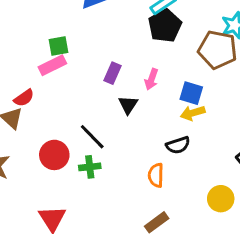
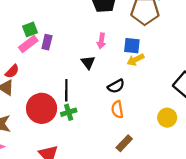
purple rectangle: (112, 73) -> (47, 42), moved
black line: (92, 137) -> (66, 90), turned 55
black semicircle: (178, 145) -> (116, 86), moved
red circle: (54, 155) -> (42, 108), size x1.4

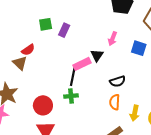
green square: (30, 29) -> (46, 24), moved
pink rectangle: (28, 44) -> (82, 64), moved
yellow arrow: (136, 60) -> (135, 113), moved, turned -63
red circle: (42, 108) -> (43, 105), moved, size x0.7

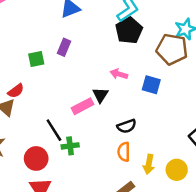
purple rectangle: (64, 30) -> (64, 47), moved
pink arrow: (113, 39) -> (119, 74), turned 88
black line: (73, 76) -> (54, 130), moved, turned -42

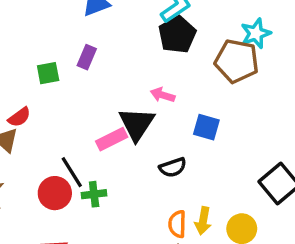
blue square: (151, 85) -> (206, 127), moved
black triangle: (100, 95) -> (137, 124), size x1.6
orange semicircle: (124, 152) -> (177, 224), moved
red circle: (36, 158) -> (55, 193), moved

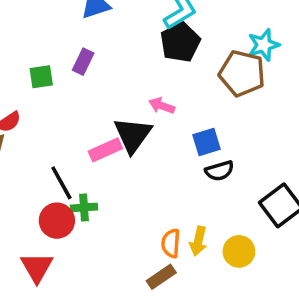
blue square: (206, 127) -> (207, 142), turned -36
black semicircle: (173, 167) -> (219, 171), moved
red circle: (55, 193) -> (57, 221), moved

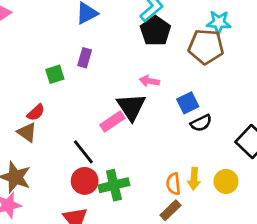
cyan star: (264, 45) -> (219, 22), turned 30
green cross: (84, 207) -> (114, 185), moved, size x1.5

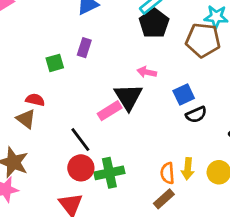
red semicircle: (36, 113) -> (35, 100), turned -126

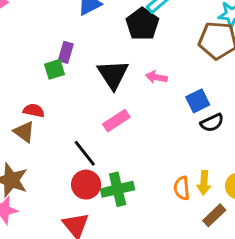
black pentagon: (154, 23) -> (142, 24), moved
purple rectangle: (84, 48) -> (66, 52), moved
black triangle: (128, 97) -> (113, 74), moved
brown rectangle: (164, 199) -> (214, 215), moved

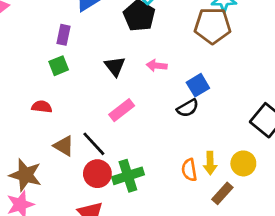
purple rectangle: (66, 52) -> (64, 35), moved
black triangle: (113, 74) -> (115, 66), size x0.7
black semicircle: (212, 123) -> (188, 108), moved
brown triangle: (24, 132) -> (64, 146), moved

